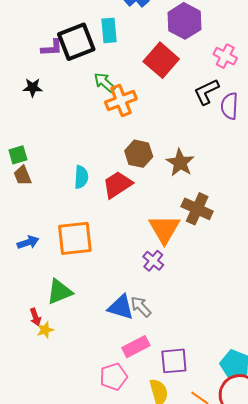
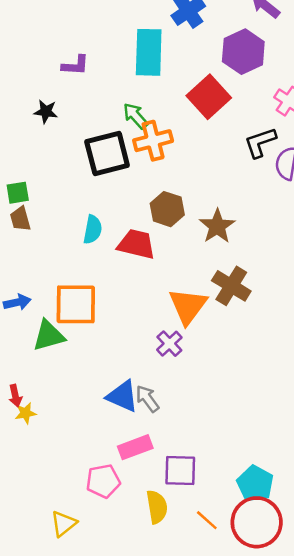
cyan rectangle: (109, 30) -> (149, 52), size x1.5
black square: (76, 42) -> (107, 153), moved
red trapezoid: (117, 185) -> (136, 244), turned 40
green triangle: (59, 292) -> (49, 336), moved

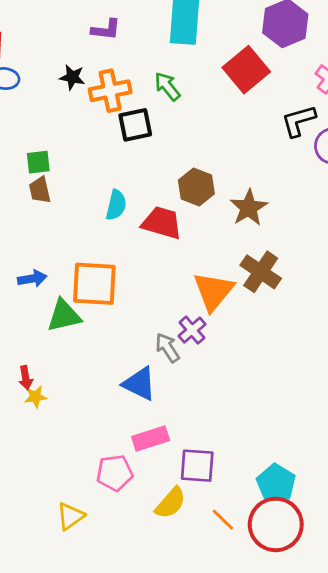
orange cross: (153, 141) -> (110, 91), moved
black square: (107, 153) -> (135, 125), size x0.7
gray arrow: (147, 399) -> (167, 348), moved
yellow semicircle: (157, 507) -> (170, 503), turned 48

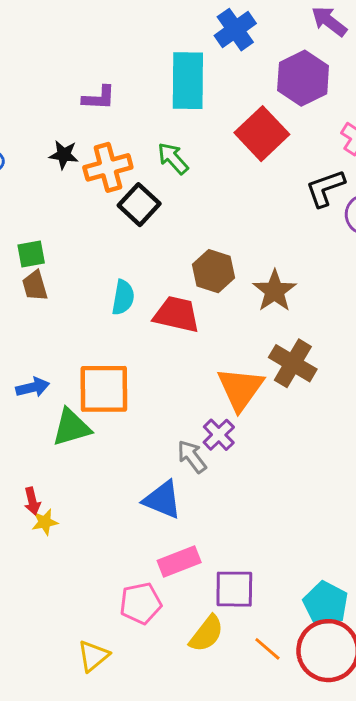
black square: (135, 125) -> (139, 205), turned -32

